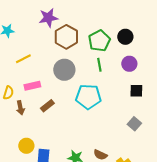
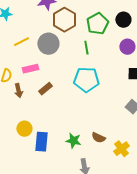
green line: (99, 65) -> (86, 48), moved
gray circle: (64, 70) -> (48, 44), moved

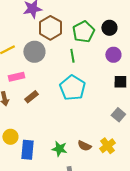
cyan pentagon: (86, 80) -> (72, 88), turned 30
yellow cross: (121, 149) -> (107, 146), moved

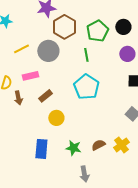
yellow circle: (10, 137) -> (56, 118), moved
brown semicircle: (84, 146) -> (98, 145), turned 128

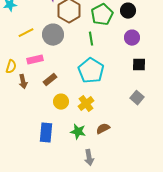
yellow cross: (121, 145) -> (86, 104), moved

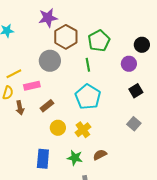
black circle: (128, 11) -> (142, 45), moved
yellow line: (26, 33) -> (14, 74), moved
black square: (139, 65) -> (136, 91), turned -32

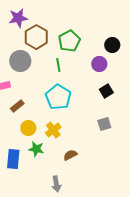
gray square: (134, 124) -> (104, 124), turned 32
green star: (75, 158) -> (36, 149), moved

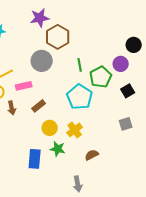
green pentagon: (69, 41) -> (101, 77), moved

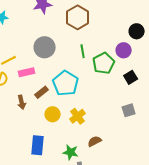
brown hexagon: (58, 37) -> (78, 17), moved
cyan pentagon: (80, 97) -> (66, 83), moved
brown arrow: (12, 108) -> (22, 102), moved
green star: (58, 149) -> (71, 152), moved

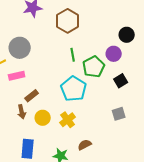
gray circle: (45, 47) -> (20, 48), moved
cyan pentagon: (66, 83) -> (74, 89), moved
brown arrow: (22, 102) -> (22, 112), moved

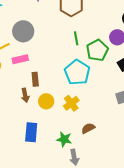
brown rectangle: (32, 96) -> (35, 79), turned -56

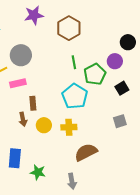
yellow cross: (71, 103) -> (69, 127), turned 35
brown semicircle: (88, 128) -> (86, 152), size x1.6
blue rectangle: (31, 132) -> (15, 158), moved
green star: (64, 139) -> (38, 172), moved

